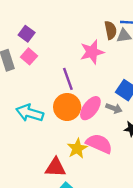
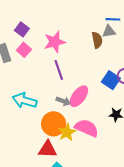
brown semicircle: (111, 30) -> (97, 40), moved
pink star: (92, 52) -> (55, 42), moved
orange circle: (67, 107) -> (54, 124), moved
gray arrow: (114, 108) -> (63, 101), moved

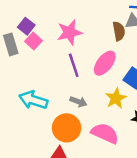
purple square: (22, 29) -> (26, 26), moved
pink ellipse: (79, 96) -> (105, 63), moved
yellow star: (67, 132) -> (116, 98), moved

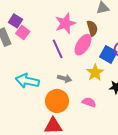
brown semicircle: (119, 31) -> (92, 28), moved
pink star: (69, 32) -> (65, 23), moved
pink semicircle: (105, 133) -> (89, 102), size x0.6

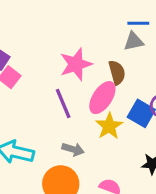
yellow star: (95, 73) -> (109, 126), moved

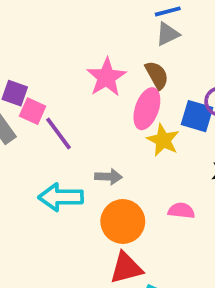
purple line: (63, 103) -> (59, 133), moved
gray arrow: (73, 149) -> (108, 177), moved

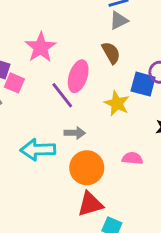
pink star: (106, 77) -> (41, 47), moved
pink ellipse: (147, 109) -> (78, 76), moved
purple line: (59, 133) -> (62, 95), moved

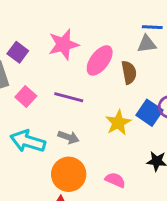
pink ellipse: (78, 76) -> (100, 60), moved
pink square: (14, 83) -> (26, 96), moved
purple line: (62, 95) -> (69, 97), turned -56

